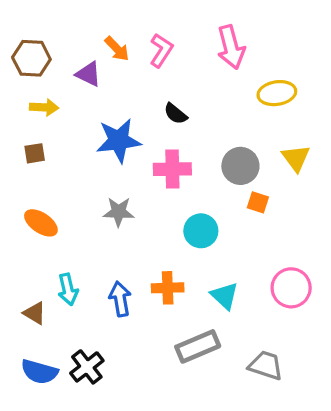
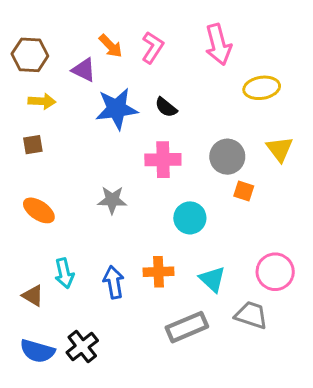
blue star: (119, 141) -> (117, 109), moved
gray trapezoid: (266, 365) -> (251, 315), moved

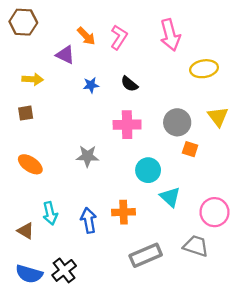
brown hexagon: (30, 55) -> (23, 22), moved
blue star: (117, 109) -> (91, 85), size x0.5
cyan triangle: (212, 279) -> (170, 197), moved

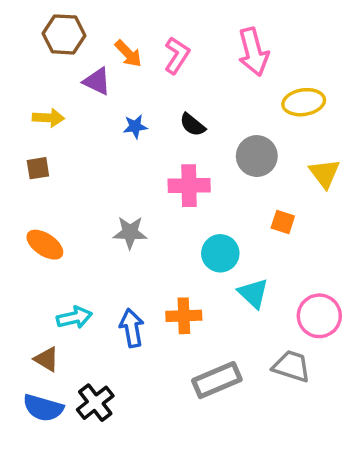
brown hexagon: (23, 22) -> (64, 34), moved
gray circle: (177, 122) -> (257, 156), moved
cyan arrow: (50, 213) -> (74, 318), turned -90
brown triangle: (26, 231) -> (47, 359), moved

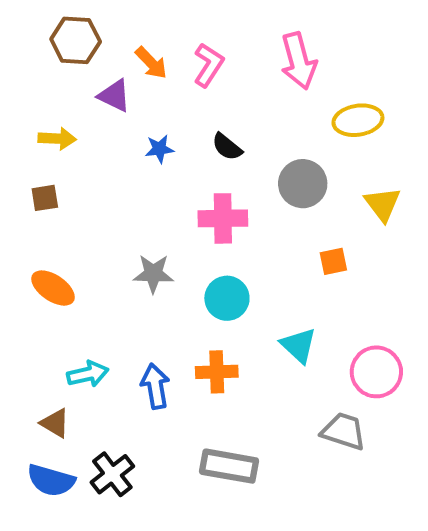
orange square: (283, 222) -> (333, 261), turned -30
cyan circle: (220, 253) -> (227, 298), moved
gray rectangle: (217, 380) -> (229, 466), moved, turned 33

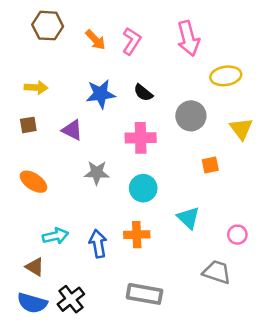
purple triangle: (114, 96) -> (72, 130), moved
blue star: (159, 149) -> (101, 94), size x1.6
pink circle: (376, 372) -> (237, 235), size x0.6

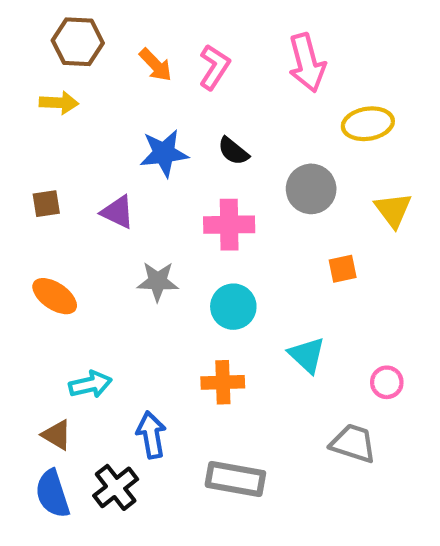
yellow arrow: (36, 87) -> (59, 103), moved
blue arrow: (98, 244) -> (151, 435), moved
blue semicircle: (32, 303) -> (53, 494), turned 56

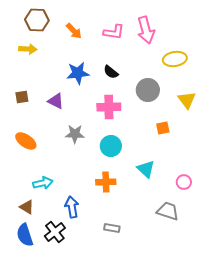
pink L-shape: (214, 67) -> (114, 32), moved, turned 65
gray rectangle: (235, 479) -> (112, 228), size x0.6

